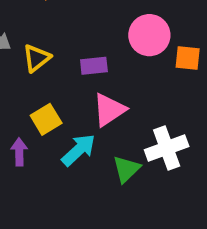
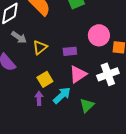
white cross: (167, 148) -> (108, 74), moved
purple arrow: (19, 152) -> (39, 98), moved

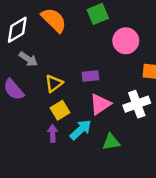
pink circle: (99, 35) -> (126, 41), moved
yellow triangle: (40, 47) -> (54, 83), moved
green triangle: (87, 105) -> (111, 142), turned 35

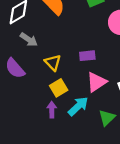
yellow triangle: (54, 83) -> (53, 63), turned -36
green triangle: (111, 142) -> (107, 118), turned -36

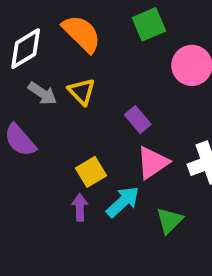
purple rectangle: (87, 56) -> (138, 120), turned 56
yellow triangle: (53, 63) -> (82, 92), moved

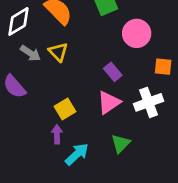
purple rectangle: (138, 120) -> (113, 72), moved
cyan arrow: (123, 202) -> (77, 154), moved

